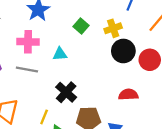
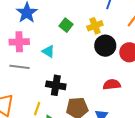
cyan triangle: (60, 54) -> (48, 51), turned 40
black cross: (66, 92) -> (56, 85), turned -30

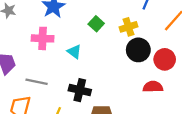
gray line: (20, 67) -> (37, 82), moved
red semicircle: (112, 85) -> (153, 87), moved

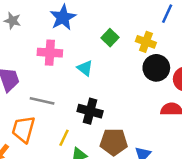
yellow cross: (128, 27) -> (146, 42), turned 36

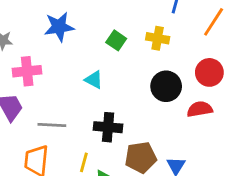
blue star: (63, 17) -> (59, 27), turned 30
pink cross: (50, 53) -> (27, 71), moved
black circle: (156, 68) -> (166, 86), moved

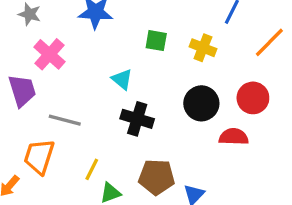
green square: (116, 40) -> (156, 41), turned -36
pink cross: (27, 71) -> (49, 54), turned 36
black cross: (108, 127) -> (137, 119), moved

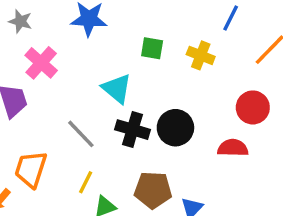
cyan triangle: (122, 79) -> (117, 89), size x1.4
black circle: (201, 103) -> (175, 128), moved
gray line: (65, 120) -> (81, 134), moved, turned 32

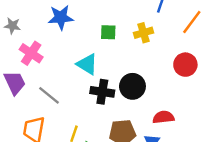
yellow cross: (201, 55) -> (143, 33), turned -30
gray line: (81, 134) -> (49, 95), moved
red semicircle: (233, 148) -> (163, 117), moved

